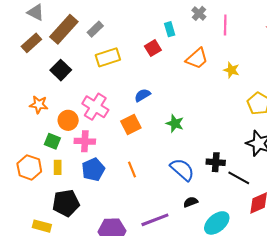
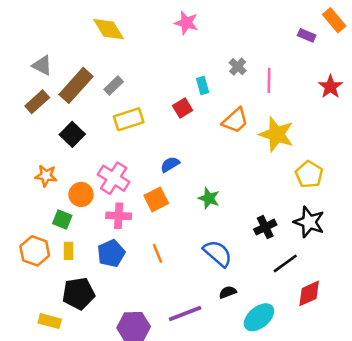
yellow star: (231, 70) -> (277, 134), size x1.8
pink cross: (85, 141) -> (119, 216), moved
black cross: (216, 162) -> (265, 227), moved, turned -30
black line: (239, 178) -> (285, 263), turned -65

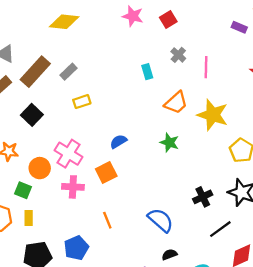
yellow diamond: (109, 29) -> (64, 22), turned -52
red square: (183, 108) -> (168, 19), moved
yellow rectangle: (129, 119) -> (82, 102), size x0.7
green star: (209, 198) -> (169, 143), moved
blue pentagon: (111, 253) -> (76, 248), moved

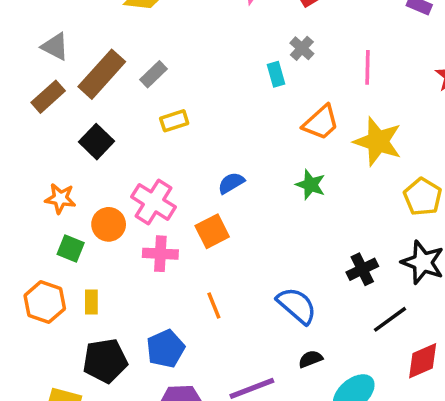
gray cross: (178, 55) -> (302, 48), moved
green square: (23, 190) -> (71, 249), moved

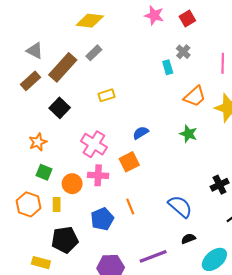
gray rectangle: (153, 74) -> (94, 53), moved
orange star: (60, 198) -> (38, 142), turned -30
orange circle: (109, 224) -> (72, 184), moved
blue pentagon: (166, 349) -> (102, 219), moved

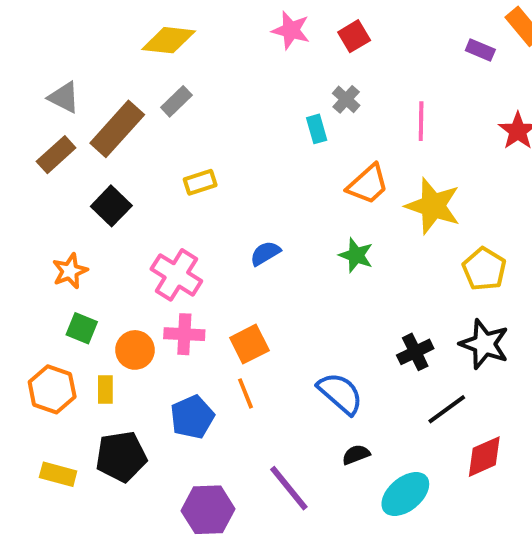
orange square: (129, 162) -> (249, 344), moved
purple line: (153, 256) -> (289, 488), turned 72
yellow rectangle: (41, 263) -> (58, 474), moved

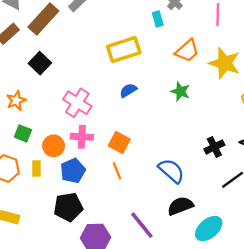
yellow rectangle: (200, 182) -> (124, 50), moved, size x1.8
orange square: (249, 344) -> (119, 142), turned -35
blue pentagon: (192, 417) -> (73, 171), moved
black semicircle: (356, 455) -> (180, 206), size x1.6
black pentagon: (121, 457) -> (68, 207), moved

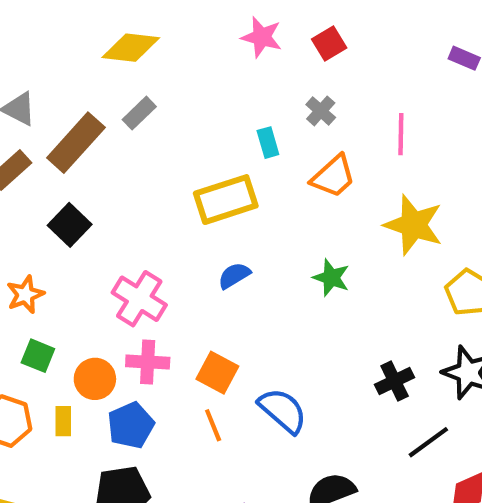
cyan rectangle: (158, 19) -> (268, 143), moved
orange trapezoid: (187, 51) -> (333, 176), moved
blue semicircle: (171, 171) -> (283, 411), moved

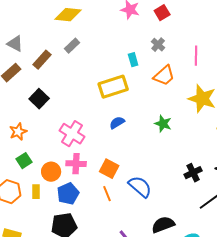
brown rectangle: (76, 143) -> (42, 60), size x0.7
green square: (38, 356) -> (24, 161), turned 35

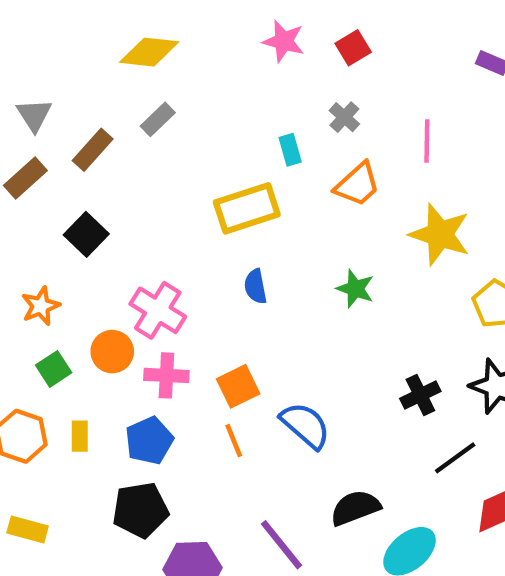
gray triangle: (15, 44) -> (34, 115), turned 30
blue semicircle: (117, 123) -> (255, 286), turned -70
orange square: (109, 169) -> (238, 386), turned 36
orange circle: (51, 172) -> (112, 352), moved

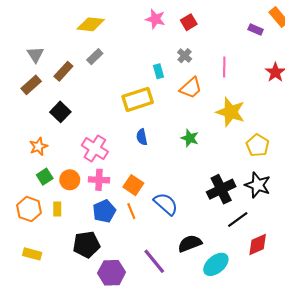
orange circle: (112, 352) -> (70, 180), moved
orange square: (238, 386) -> (133, 185), turned -30
black cross: (420, 395) -> (221, 189), size x1.5
blue pentagon: (149, 441) -> (104, 211), moved

